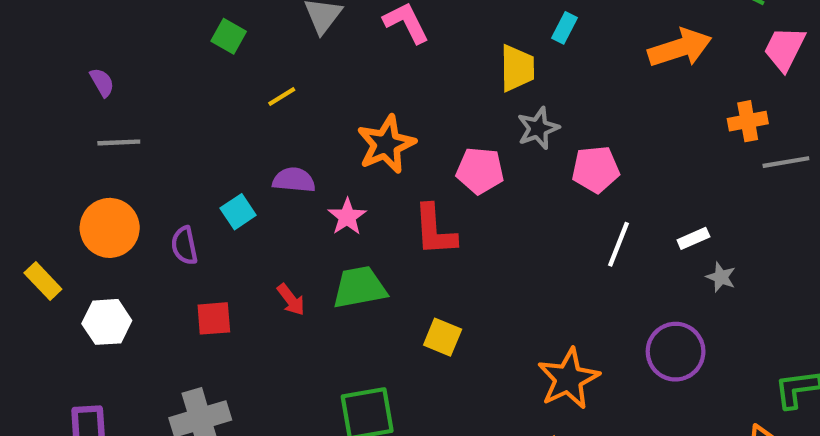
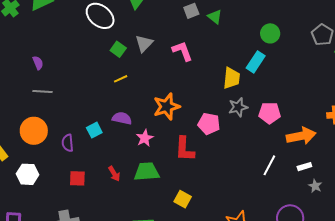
cyan rectangle: (564, 28) -> (256, 62), size x1.5
green square: (229, 36) -> (118, 49), moved
orange arrow: (680, 48) -> (301, 136), moved
pink pentagon: (596, 169) -> (270, 113), moved

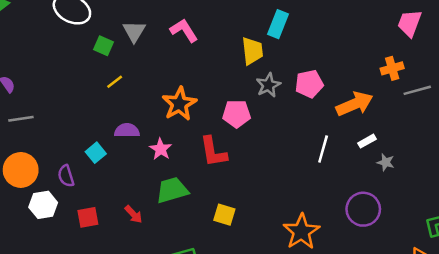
white hexagon: (27, 174) -> (43, 205), moved
red arrow: (114, 174) -> (134, 214), moved

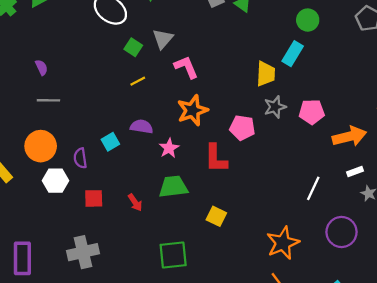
pink L-shape: (184, 30) -> (186, 67), moved
white line: (323, 149) -> (313, 188), moved

